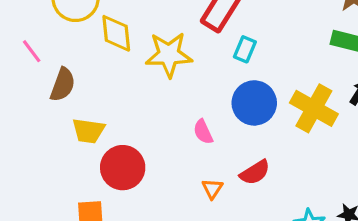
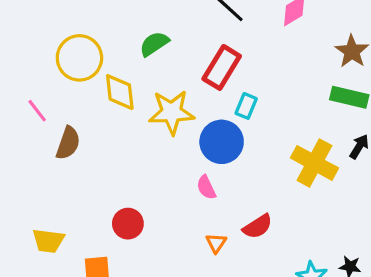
blue circle: (254, 103) -> (222, 142), moved
yellow trapezoid: (88, 131) -> (48, 241), moved
red circle: (123, 168) -> (128, 224), size x0.7

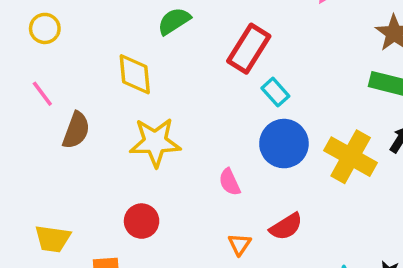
yellow circle: (79, 58) -> (45, 28), moved, size x0.6
cyan rectangle: (246, 106) -> (275, 92), turned -65
yellow star: (172, 112) -> (155, 142), moved
blue circle: (222, 142) -> (284, 144), moved

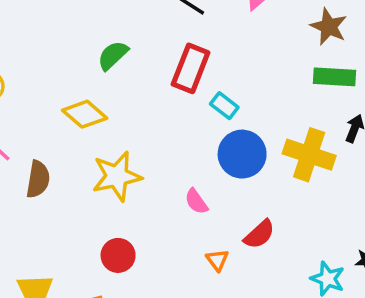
yellow diamond: (135, 74) -> (85, 114), turned -33

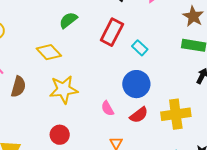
cyan rectangle: (224, 106) -> (140, 48), moved
yellow cross: (309, 155) -> (176, 114), moved, turned -32
red semicircle: (259, 234) -> (139, 115), moved

